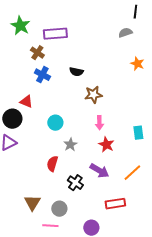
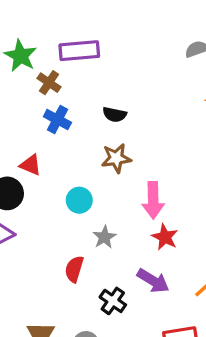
green star: (20, 26) -> (20, 56), moved
brown star: (93, 95) -> (116, 158), moved
pink arrow: (99, 123) -> (153, 200), size x1.5

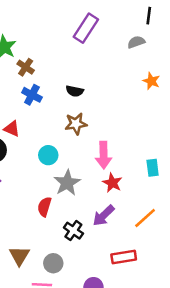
purple rectangle: (79, 51) -> (86, 28), moved, turned -52
gray star: (104, 237) -> (67, 183), size x1.5
purple arrow: (153, 281) -> (104, 215), turned 105

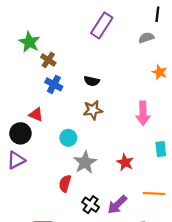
pink arrow: (104, 155) -> (143, 113), moved
purple arrow: (104, 215) -> (117, 205), moved
orange line: (145, 218) -> (154, 193), turned 45

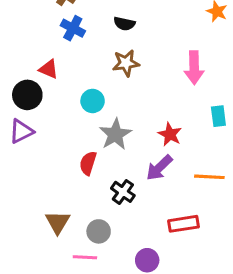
purple arrow: (117, 205) -> (159, 168), moved

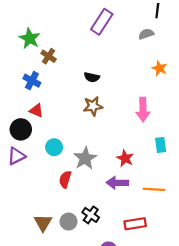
blue cross: (73, 28) -> (32, 81), moved
cyan circle: (93, 101) -> (54, 147), moved
purple arrow: (159, 168) -> (117, 183), turned 45
black cross: (123, 192) -> (91, 215), moved
gray circle: (99, 231) -> (69, 222), moved

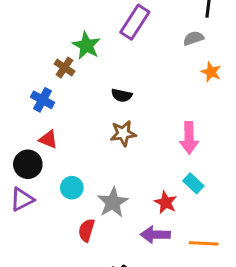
green star: (30, 38) -> (86, 46), moved
orange star: (160, 68) -> (211, 72), moved
cyan rectangle: (161, 145) -> (193, 183), moved, turned -40

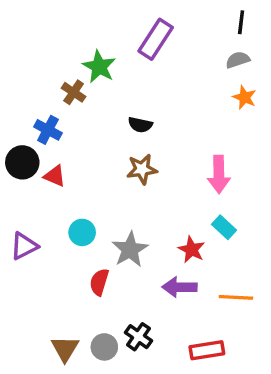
gray semicircle: (193, 38) -> (238, 60), moved
black circle: (28, 164) -> (22, 162), moved

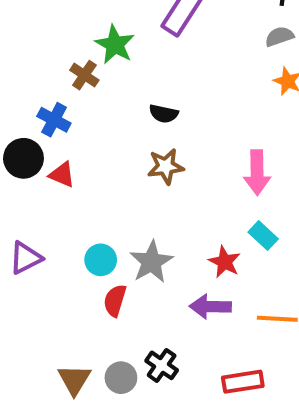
cyan circle: (82, 232) -> (101, 260), moved

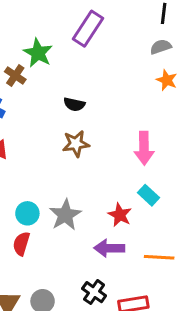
red semicircle: (115, 300) -> (21, 244), moved
black cross: (162, 365) -> (94, 292), moved

